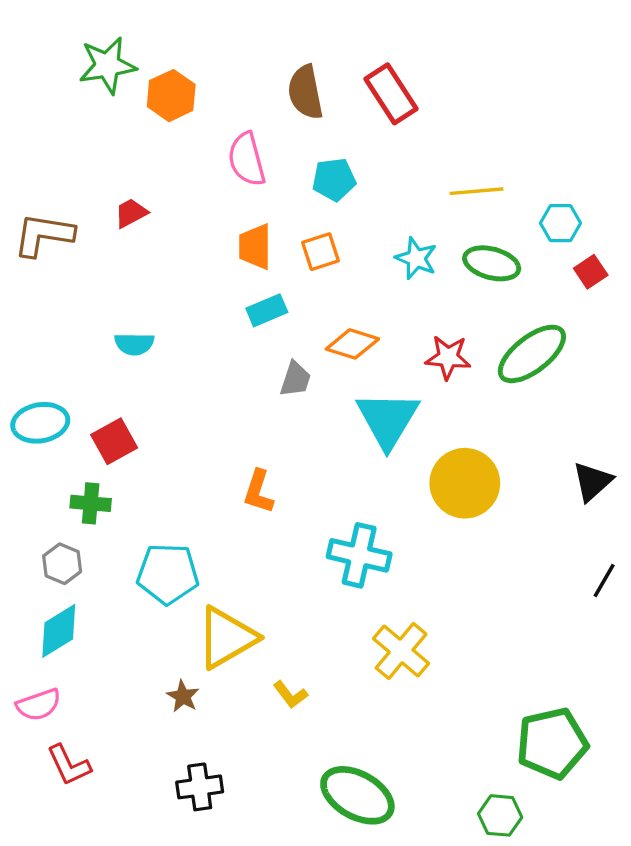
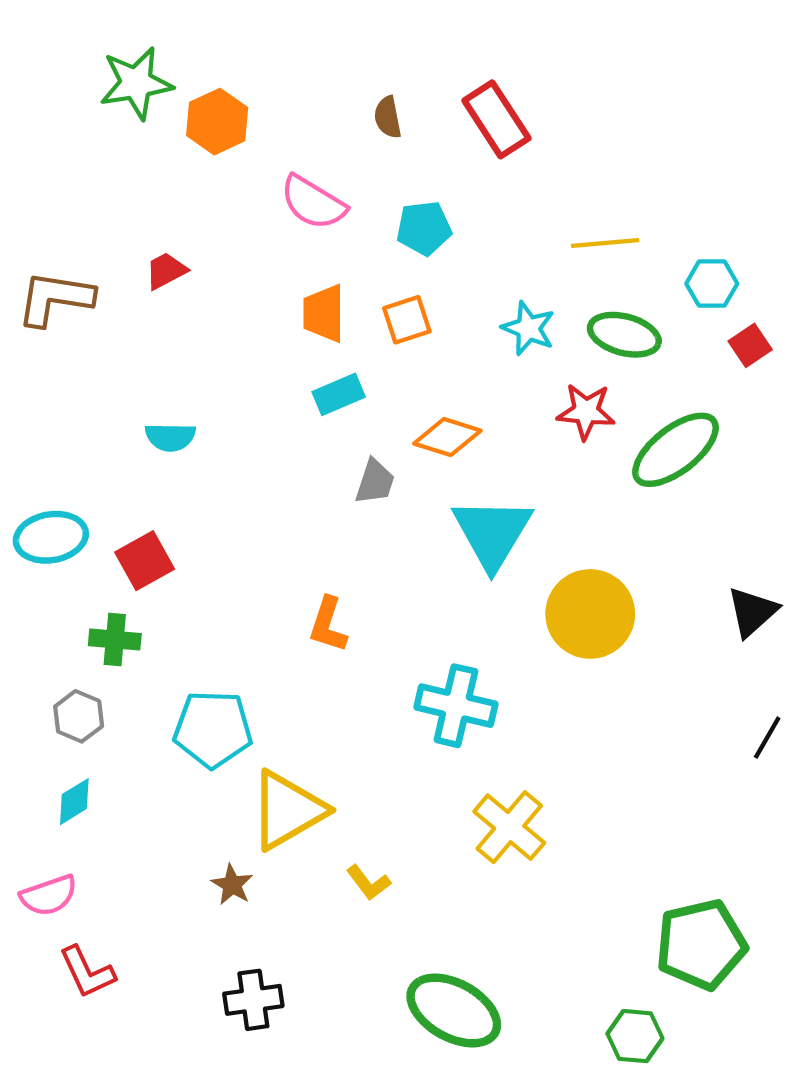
brown semicircle: (305, 92) -> (388, 117), size x0.6
pink semicircle: (247, 159) -> (313, 203), turned -44
red star: (448, 357) -> (586, 411), moved
cyan diamond: (59, 631) -> (74, 802), size x0.7

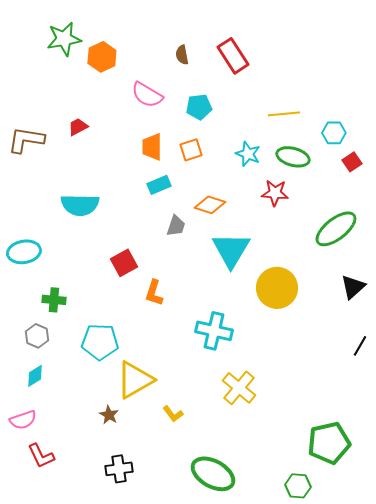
cyan semicircle: (170, 437) -> (80, 205), size x1.6
green ellipse: (675, 450) -> (336, 229), moved
red square: (145, 561) -> (124, 263), moved

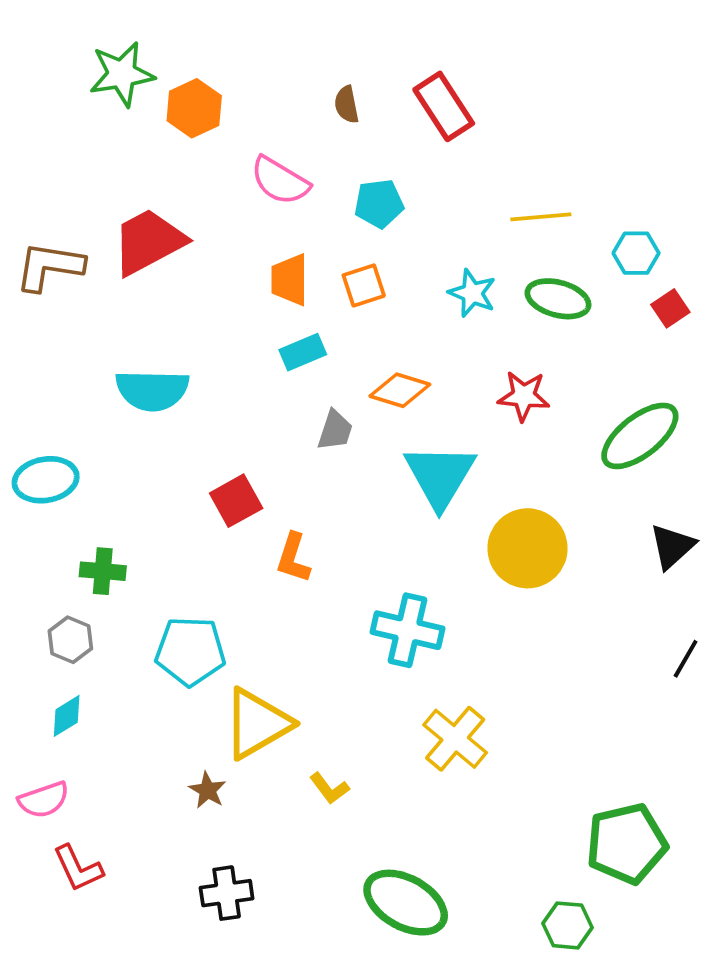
red trapezoid: (78, 127) -> (148, 242), size x2.0
red star: (275, 193) -> (524, 396), moved

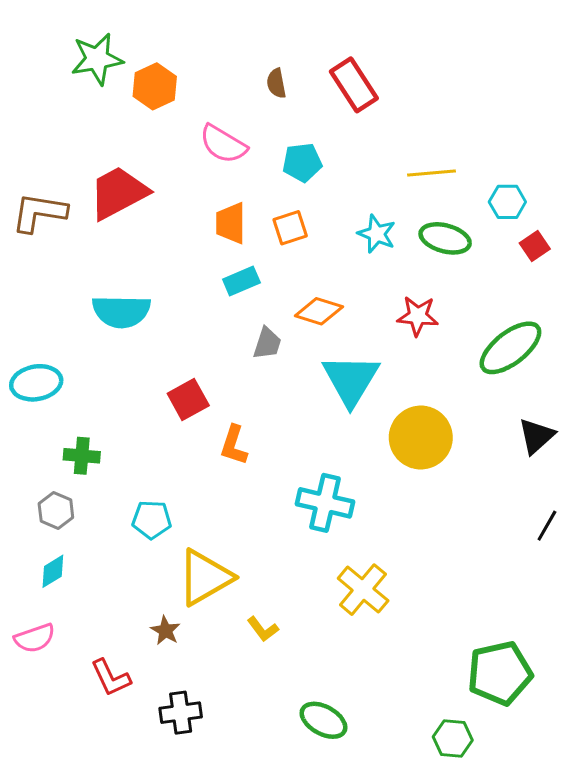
cyan pentagon: (190, 651) -> (152, 520), size x0.7
red L-shape: (78, 868) -> (111, 678), moved
green ellipse: (406, 903) -> (323, 720), size x0.7

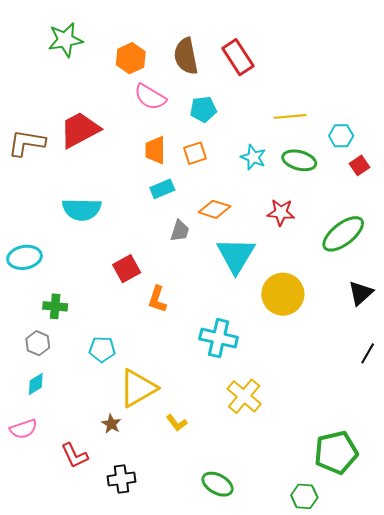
brown semicircle: (276, 83) -> (186, 56), size x1.8
orange hexagon: (155, 86) -> (131, 58), moved

